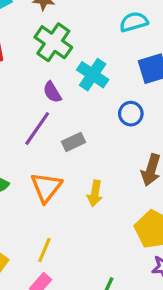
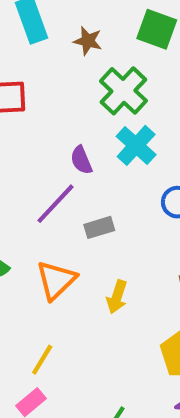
green cross: (53, 42) -> (123, 91), moved

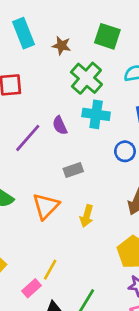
cyan cross: (136, 145) -> (96, 114), turned -32
purple line: (55, 204) -> (28, 138), moved
yellow line: (42, 360) -> (50, 270), moved

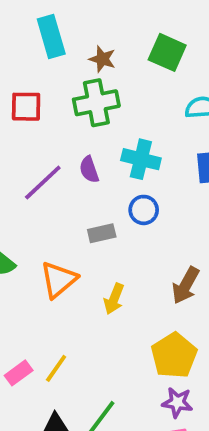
green cross: (86, 78) -> (96, 103), moved, turned 32
blue circle: (125, 151) -> (144, 210), moved
pink rectangle: (32, 288) -> (19, 373), moved

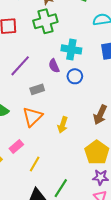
purple semicircle: (89, 170) -> (54, 66), moved
gray rectangle: (102, 233) -> (37, 89), moved
pink rectangle: (19, 373) -> (16, 146), moved

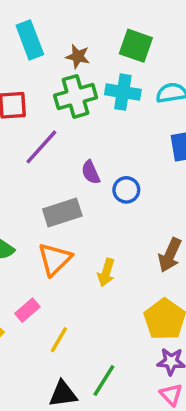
cyan cross: (71, 49) -> (123, 92), moved
purple line: (20, 66) -> (41, 147), moved
gray rectangle: (37, 89) -> (62, 213), size x1.5

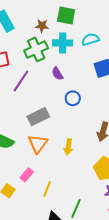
brown star: (78, 56) -> (42, 26), moved
purple semicircle: (91, 172) -> (57, 74), moved

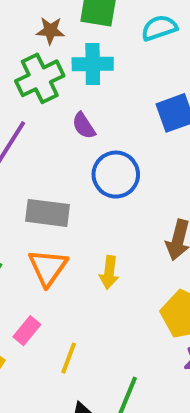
cyan semicircle: (90, 39) -> (159, 28), moved
blue circle: (73, 98) -> (116, 175), size x1.5
gray rectangle: (38, 117) -> (48, 213), turned 35

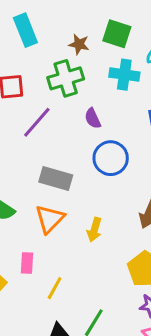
cyan cross: (93, 64) -> (124, 75), moved
pink rectangle: (27, 331) -> (27, 263), turned -45

